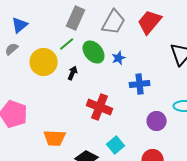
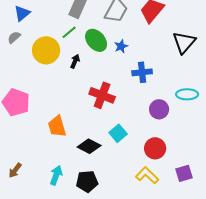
orange trapezoid: (55, 138) -> (57, 126), turned 70

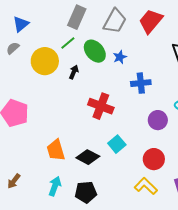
orange trapezoid: (57, 126) -> (56, 150), moved

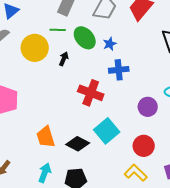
green line: (68, 43) -> (58, 30), turned 42
blue cross: (141, 83) -> (119, 70), moved
cyan square: (117, 144) -> (107, 131), size x1.4

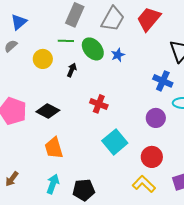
yellow circle: (35, 48) -> (43, 59), size x0.7
blue cross: (119, 70) -> (163, 81), moved, turned 30
red cross: (91, 93) -> (99, 104), size x0.7
black diamond: (78, 144) -> (48, 111), moved

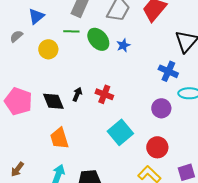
blue triangle: (19, 22) -> (36, 16), moved
black arrow: (72, 70) -> (77, 94), moved
black diamond: (48, 111) -> (53, 101), turned 40

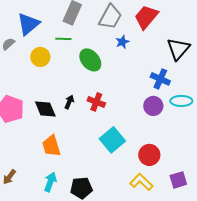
blue triangle: (36, 16) -> (28, 24), size x1.4
green ellipse: (98, 39) -> (90, 60), moved
blue star: (123, 45) -> (122, 42), moved
purple circle: (161, 108) -> (153, 106), moved

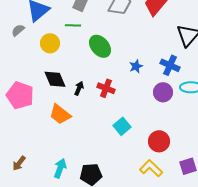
blue star: (122, 42) -> (136, 66), moved
black diamond: (45, 109) -> (55, 79), moved
cyan square: (112, 140) -> (122, 126), size x0.7
orange trapezoid: (51, 146) -> (60, 114), moved, turned -35

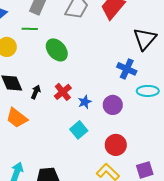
blue star: (136, 66) -> (85, 102), moved
red cross: (106, 88) -> (63, 92), turned 30
purple circle: (163, 92) -> (113, 105), moved

